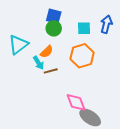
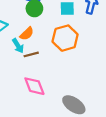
pink diamond: (76, 102) -> (34, 86), moved

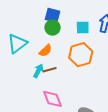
cyan arrow: (18, 46) -> (38, 71), moved, turned -120

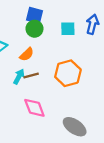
orange hexagon: (81, 55) -> (68, 73), moved

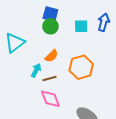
orange semicircle: (27, 54) -> (51, 56), moved
brown line: (31, 75) -> (49, 78), moved

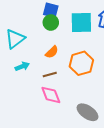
cyan square: (81, 26) -> (81, 22), size x1.6
cyan arrow: (36, 70) -> (22, 66), moved, turned 40

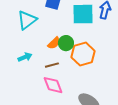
green circle: (51, 22) -> (66, 43), moved
cyan triangle: (15, 39) -> (27, 20), moved

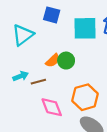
orange hexagon: (83, 54) -> (85, 97), moved
brown line: (52, 65) -> (38, 82), moved

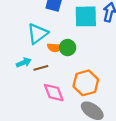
cyan triangle: (23, 35) -> (38, 34), moved
orange semicircle: (53, 61) -> (55, 48), turned 48

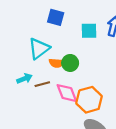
cyan square: (86, 16) -> (89, 31), size x0.7
pink diamond: (54, 93) -> (67, 93), moved

